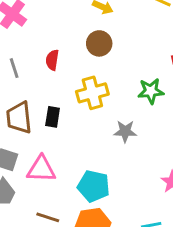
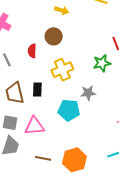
brown circle: (99, 43) -> (54, 36), moved
cyan pentagon: (94, 186) -> (69, 110), moved

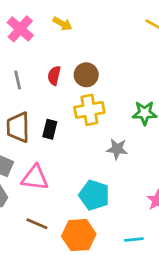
yellow arrow: (62, 10) -> (62, 24), moved
brown circle: (54, 36) -> (86, 75), moved
cyan pentagon: (69, 110) -> (94, 195), moved

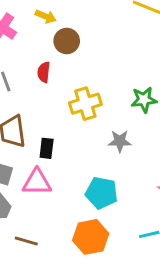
brown circle: (86, 75) -> (67, 41), moved
black rectangle: (50, 129) -> (47, 148), moved
brown line: (37, 224) -> (26, 241), moved

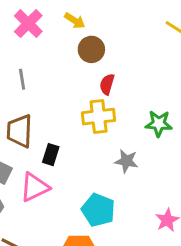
red semicircle: (44, 72) -> (107, 84), moved
pink triangle: (37, 182) -> (35, 187), turned -36

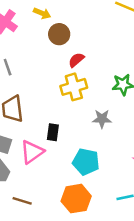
red semicircle: (107, 84) -> (76, 60), turned 42
black rectangle: (51, 155) -> (53, 132), moved

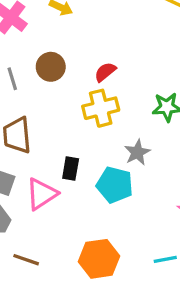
brown circle: (59, 34) -> (51, 67), moved
gray star: (102, 119) -> (137, 152), turned -30
cyan pentagon: (86, 162) -> (115, 185), moved

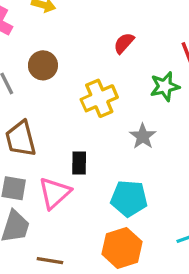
red semicircle: (105, 72) -> (124, 43), moved
cyan pentagon: (115, 185) -> (129, 198), moved

